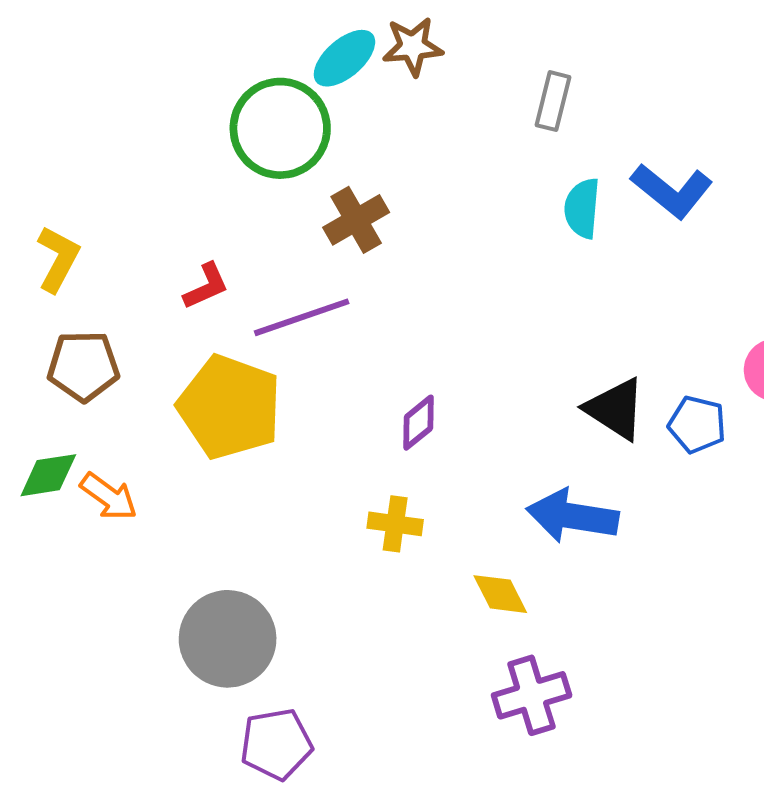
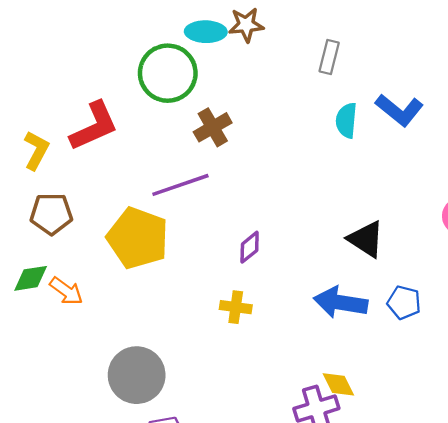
cyan ellipse: (344, 58) -> (206, 32), turned 42
red L-shape: (206, 286) -> (94, 126), moved, size x1.8
blue pentagon: (697, 424) -> (404, 303), moved
yellow diamond: (500, 594) -> (338, 384), moved

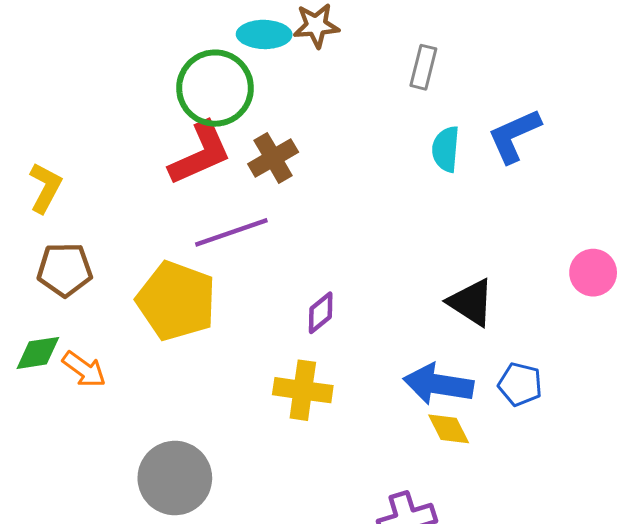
blue L-shape: (399, 110) -> (514, 136), turned 117
red L-shape: (94, 126) -> (200, 154), moved
yellow cross: (236, 307) -> (303, 390), size x1.4
yellow diamond: (338, 384) -> (449, 429), moved

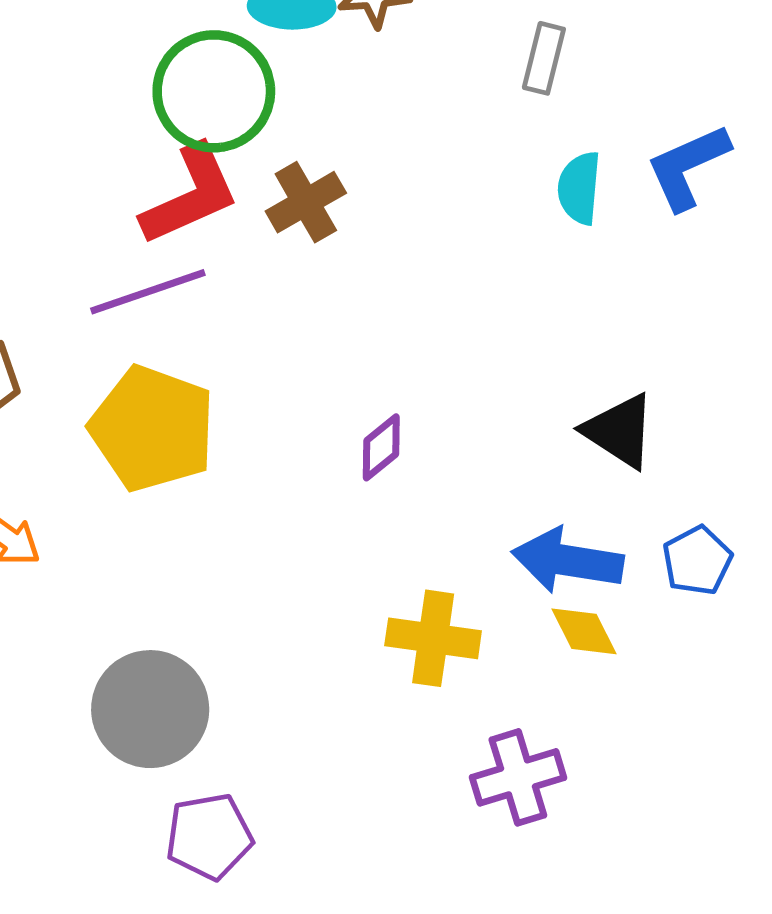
purple line: (231, 232) -> (148, 292), moved
blue pentagon: (520, 384) -> (697, 561), turned 30
yellow cross: (303, 390) -> (433, 638), moved

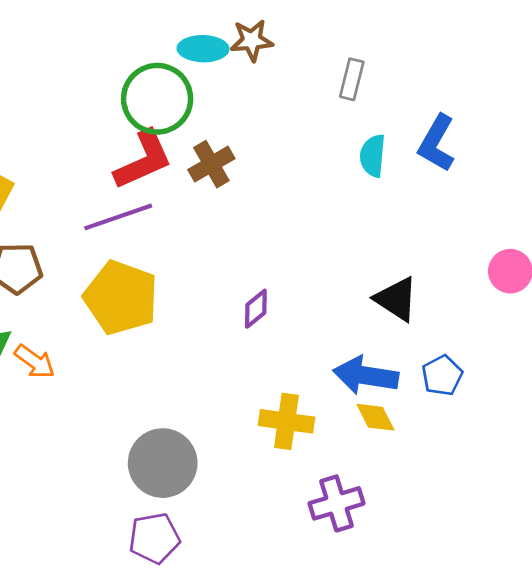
blue L-shape: (688, 167) -> (437, 143), turned -36
gray circle: (150, 709) -> (163, 463), moved

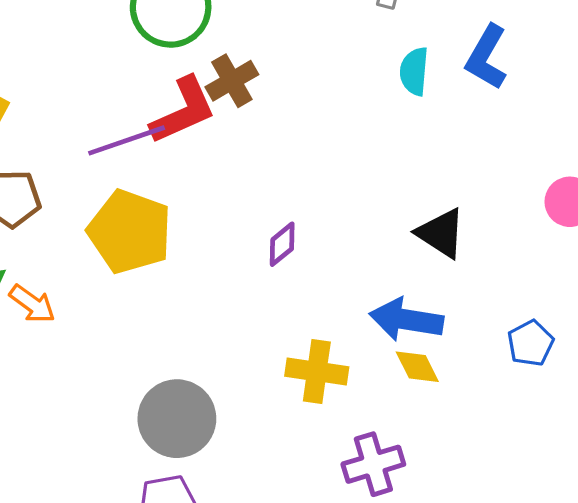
red L-shape: (143, 160) -> (183, 111), moved
blue pentagon: (442, 375) -> (531, 343), moved

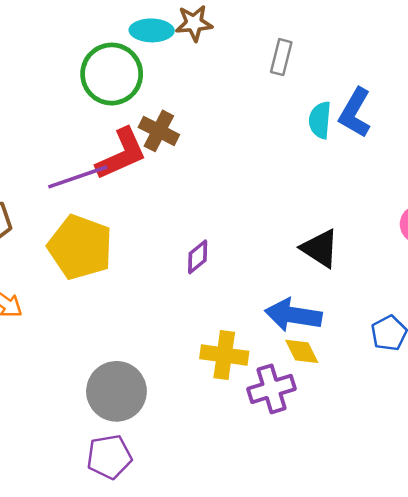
cyan semicircle: (414, 71) -> (320, 120), moved
brown cross: (232, 81) -> (159, 131), turned -33
purple cross: (373, 464) -> (272, 389), moved

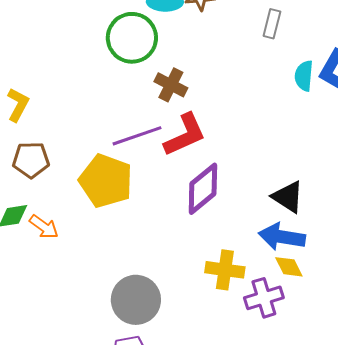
red L-shape: (121, 154) -> (185, 135), moved
purple line: (78, 177) -> (137, 136), moved
black triangle: (320, 248) -> (288, 197), moved
purple diamond: (198, 257) -> (203, 189), size x1.8

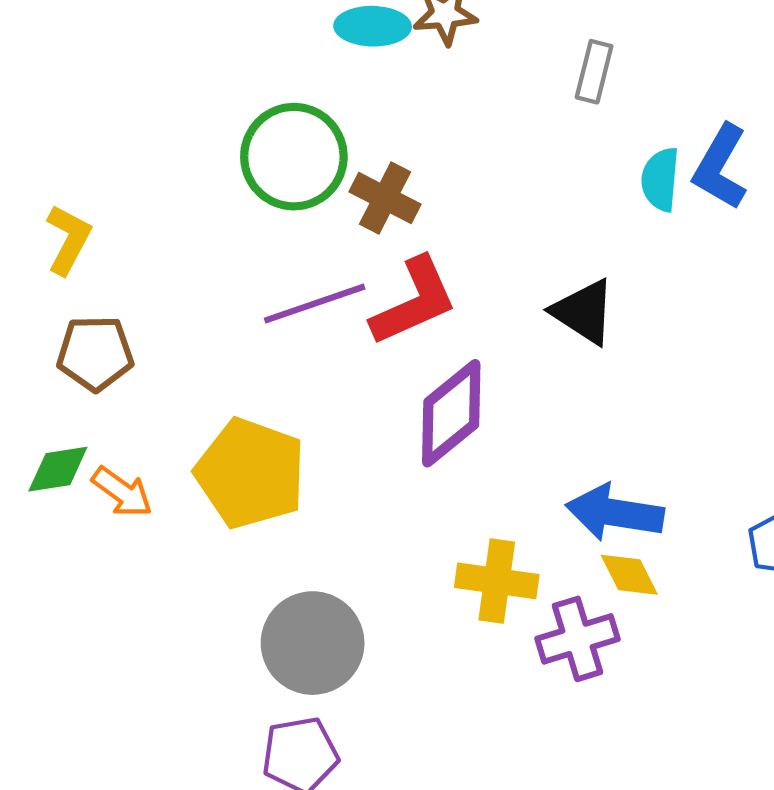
green circle: (132, 38) -> (294, 157), moved
yellow pentagon: (106, 181) -> (250, 473), moved
black triangle: (288, 197) -> (584, 312), moved

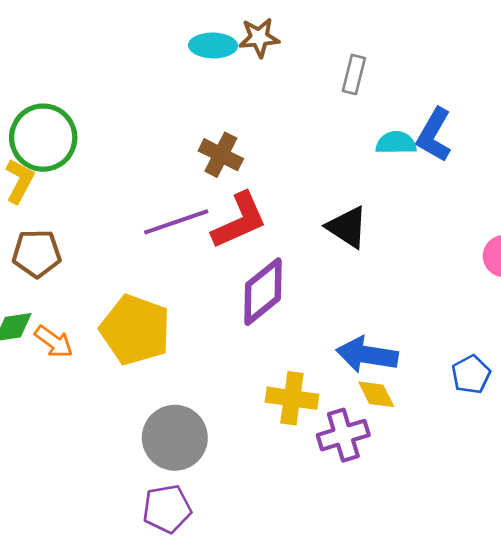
green circle: (294, 157) -> (43, 138), moved
cyan semicircle: (660, 179) -> (396, 143), turned 84

